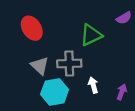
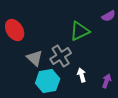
red ellipse: (32, 28) -> (15, 30), moved
gray cross: (69, 63) -> (61, 56), turned -30

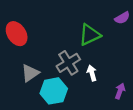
gray triangle: (35, 58) -> (30, 73), moved, turned 42
white arrow: (82, 75) -> (92, 73), moved

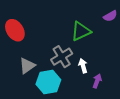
purple arrow: (120, 91) -> (97, 81), moved

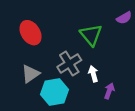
red ellipse: (15, 30) -> (30, 33), moved
green triangle: (81, 31) -> (91, 35), turned -45

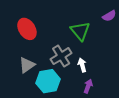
purple arrow: (109, 91) -> (88, 86), moved

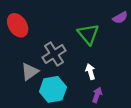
red ellipse: (27, 29) -> (18, 25), moved
gray cross: (61, 56) -> (54, 54), moved

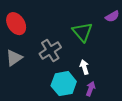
gray triangle: (30, 72) -> (14, 58), moved
cyan hexagon: (53, 89) -> (64, 84), moved

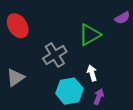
green triangle: (82, 32) -> (90, 35), turned 40
gray triangle: (14, 58) -> (15, 78), moved

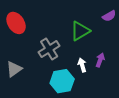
purple arrow: (99, 97) -> (100, 60), moved

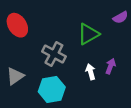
gray cross: (49, 49) -> (54, 54), turned -30
cyan hexagon: (62, 81) -> (52, 89), moved

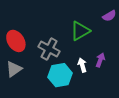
red ellipse: (17, 25) -> (16, 41), moved
cyan hexagon: (52, 89) -> (60, 75), moved

